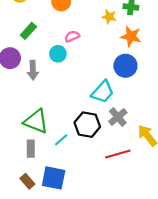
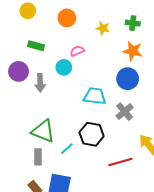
yellow star: (109, 17) -> (103, 28), moved
green rectangle: (28, 31) -> (36, 46), turned 63
cyan trapezoid: (103, 92) -> (95, 96), moved, turned -125
gray cross: (118, 117) -> (125, 112), moved

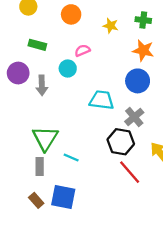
green triangle: (43, 131) -> (45, 138), turned 40
black hexagon: (92, 134) -> (121, 142), moved
cyan line: (67, 149) -> (71, 158), turned 64
red line: (120, 162) -> (130, 172), turned 65

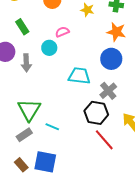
green rectangle: (37, 45) -> (22, 27), turned 42
gray rectangle: (40, 167) -> (24, 135), turned 56

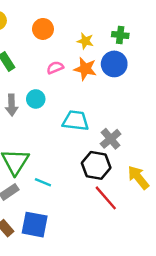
orange star: (116, 32) -> (85, 69), moved
cyan circle: (49, 48) -> (36, 99), moved
blue circle: (111, 59) -> (114, 64), moved

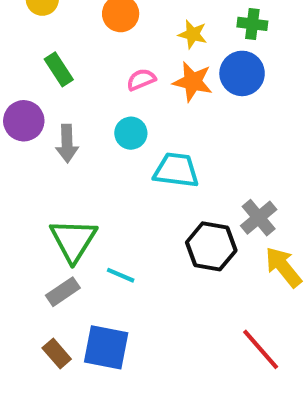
cyan circle: (36, 99) -> (131, 133), moved
gray cross: (111, 139) -> (259, 218), moved
red line: (106, 198) -> (261, 349), moved

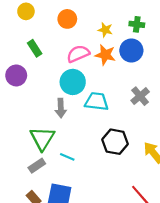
pink semicircle: (141, 80) -> (78, 54), size x1.5
cyan circle: (131, 133) -> (73, 82), size x1.5
gray arrow: (67, 143) -> (61, 108), moved
gray cross: (259, 218) -> (140, 96), moved

